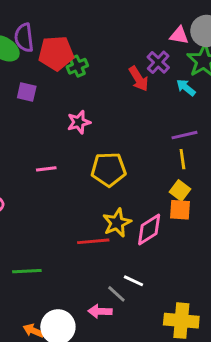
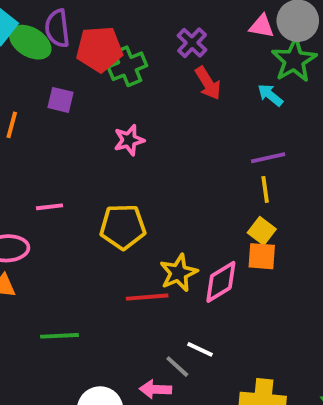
purple cross: (158, 62) -> (192, 43), moved
green cross: (77, 66) -> (127, 66), size x1.4
pink line: (46, 169) -> (50, 207), moved
yellow pentagon: (109, 169) -> (123, 227), moved

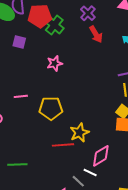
green cross: (127, 66) -> (54, 25), turned -30
pink line: (50, 207) -> (21, 96), moved
pink diamond: (221, 282) -> (101, 156), moved

